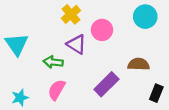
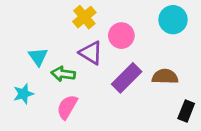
cyan triangle: (17, 44) -> (38, 57), moved, size x0.7
purple rectangle: (106, 84) -> (127, 78), moved
cyan star: (20, 98) -> (23, 94), moved

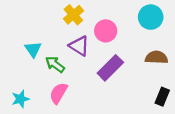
green arrow: (63, 74) -> (55, 64), turned 30
brown semicircle: (165, 77) -> (156, 57), moved
cyan star: (23, 94) -> (20, 99), moved

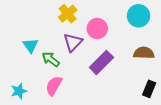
purple triangle: (79, 46) -> (73, 42), turned 42

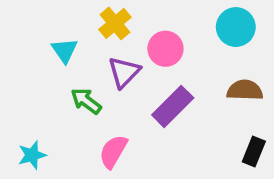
cyan triangle: (30, 45) -> (64, 50), moved
pink semicircle: (54, 86) -> (113, 151), moved

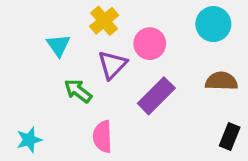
pink semicircle: (113, 151) -> (102, 137), turned -32

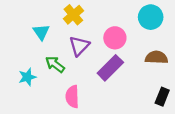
pink circle: (150, 44) -> (115, 38), moved
cyan star: (29, 140) -> (27, 77), moved

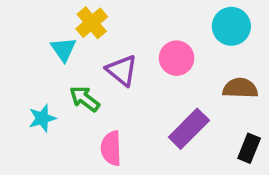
yellow cross: (73, 15) -> (92, 23), moved
purple triangle: (79, 46) -> (122, 70), turned -35
purple rectangle: (110, 68) -> (189, 129), moved

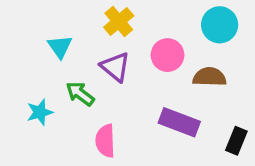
yellow cross: (92, 23) -> (119, 21), moved
brown semicircle: (240, 88) -> (210, 77), moved
purple rectangle: (189, 129) -> (179, 122), turned 66

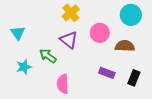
cyan triangle: (60, 47) -> (18, 33), moved
purple rectangle: (179, 122) -> (107, 73), size x0.7
black rectangle: (236, 141) -> (134, 78), moved

